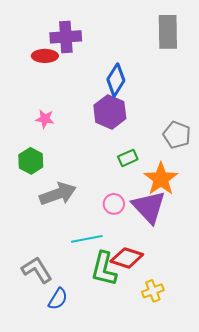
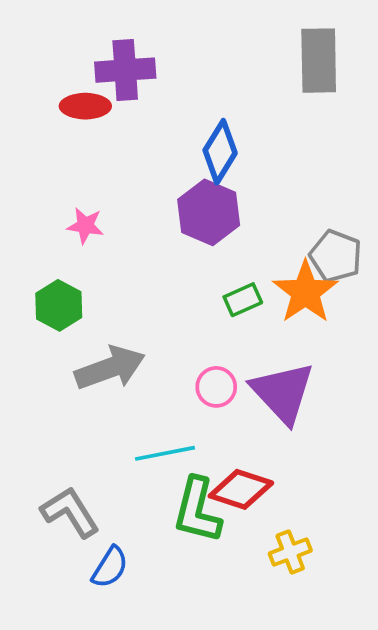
orange star: (161, 179) -> (305, 292), moved

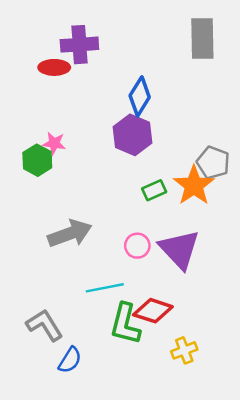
green hexagon: (59, 305) -> (37, 160), moved

